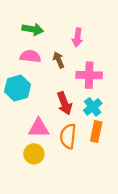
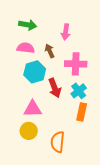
cyan hexagon: (17, 88) -> (35, 72), moved
orange semicircle: (68, 136) -> (58, 142), moved

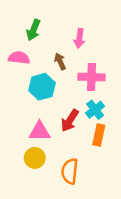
green arrow: (28, 25) -> (34, 30), turned 102
pink semicircle: (26, 48) -> (19, 58), moved
red arrow: (55, 88) -> (70, 120), moved, turned 54

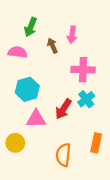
brown arrow: (60, 61) -> (52, 46), moved
cyan hexagon: (42, 87) -> (27, 89), moved
orange rectangle: (99, 135) -> (96, 143), moved
yellow circle: (35, 158) -> (15, 143), moved

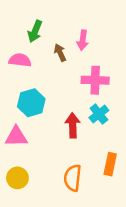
red arrow: (63, 109) -> (73, 125), turned 145
pink triangle: (36, 119) -> (16, 137), moved
yellow circle: (15, 143) -> (17, 178), moved

